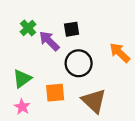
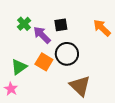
orange arrow: (120, 53) -> (102, 28), moved
orange square: (55, 93) -> (44, 62), moved, turned 36
pink star: (22, 107) -> (11, 89), moved

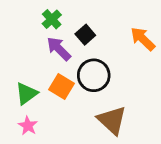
green cross: (24, 24) -> (52, 19), moved
black square: (61, 25) -> (85, 35), turned -32
pink star: (11, 89) -> (28, 126), moved

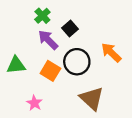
orange arrow: (143, 39) -> (111, 53), moved
green triangle: (26, 94) -> (16, 65), moved, turned 30
pink star: (28, 126) -> (34, 103), moved

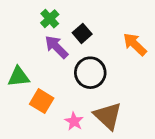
orange arrow: (111, 53) -> (135, 44), moved
orange square: (50, 71) -> (42, 101), moved
pink star: (34, 103) -> (74, 121), moved

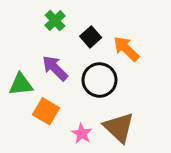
orange arrow: (135, 44) -> (126, 49), moved
purple arrow: (56, 47) -> (55, 68), moved

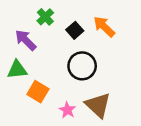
orange arrow: (126, 49) -> (104, 27), moved
purple arrow: (55, 68) -> (26, 40), moved

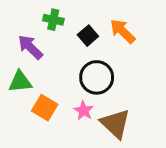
green cross: (45, 17) -> (53, 20), turned -35
pink star: (67, 110) -> (84, 111), moved

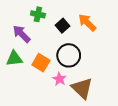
orange square: (45, 108) -> (41, 63), moved

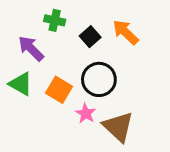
green triangle: (14, 58) -> (21, 84), turned 36

